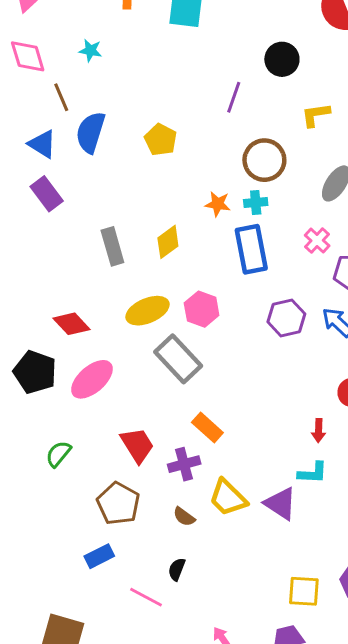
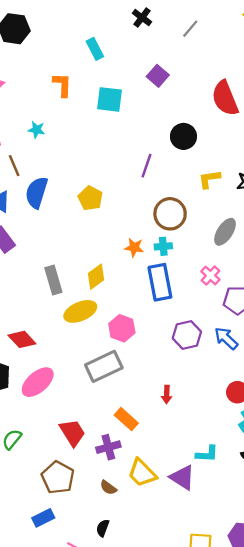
yellow ellipse: (148, 311) -> (80, 311), moved
gray rectangle: (178, 359) -> (104, 366), turned -72
red arrow: (318, 430) -> (167, 394), moved

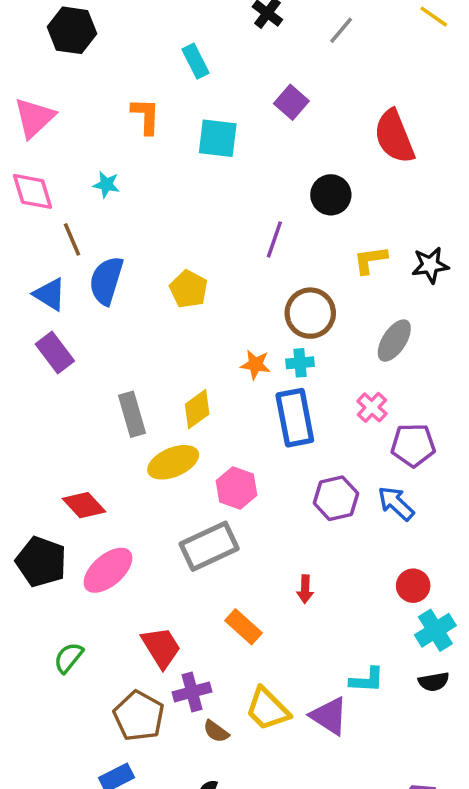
purple cross: (108, 447) -> (192, 692), moved

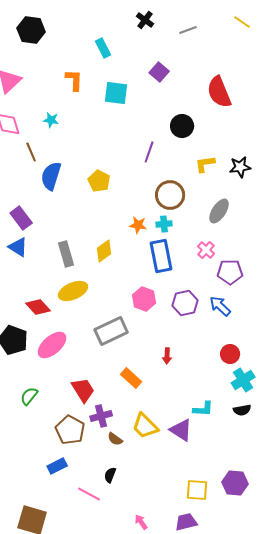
gray line: (341, 30) -> (188, 30), turned 30
blue triangle: (50, 294) -> (18, 247), moved
yellow ellipse: (173, 462) -> (73, 291), moved
pink hexagon: (237, 488) -> (144, 299), moved

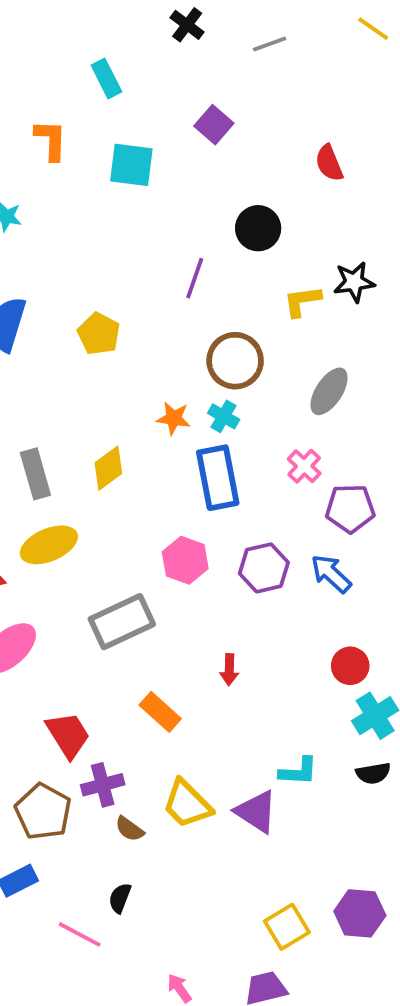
red semicircle: (219, 92) -> (329, 163), size x0.6
black star: (240, 167) -> (354, 282), moved
cyan cross: (164, 224) -> (224, 416), turned 35
yellow square: (197, 490) -> (287, 927), turned -35

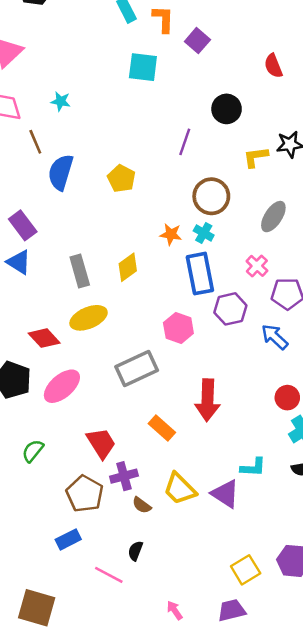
orange L-shape: (51, 140) -> (163, 19), moved
purple hexagon: (264, 568) -> (230, 309), moved
red arrow: (229, 670) -> (208, 400), size x2.0

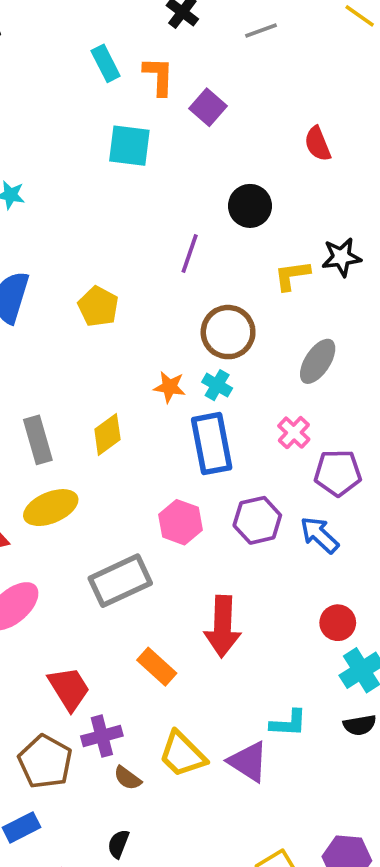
purple hexagon: (230, 309) -> (257, 520), moved

